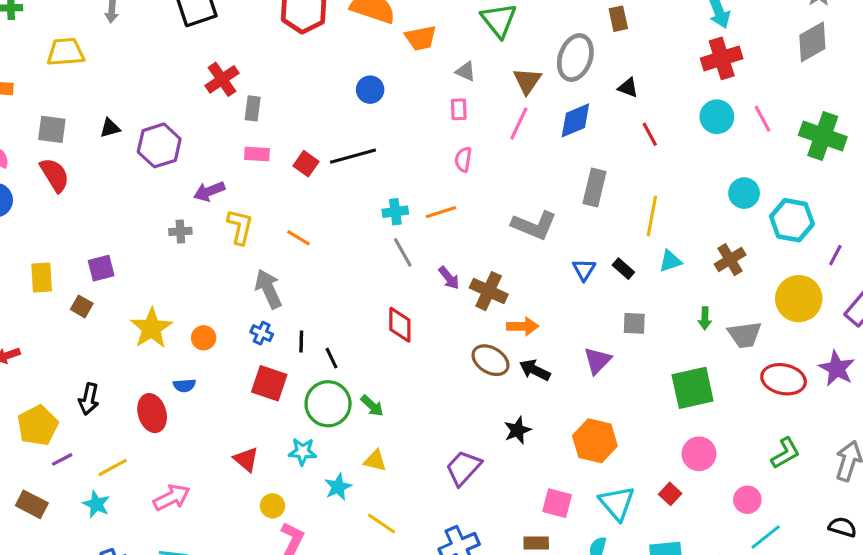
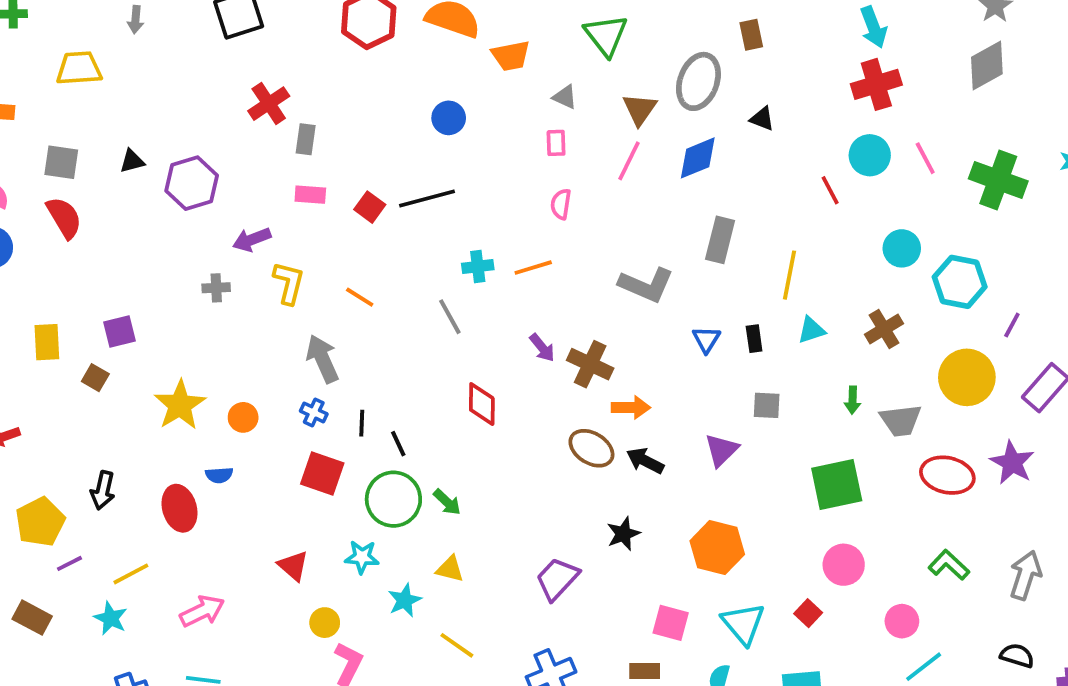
red line: (650, 134) -> (830, 190), moved
gray line: (403, 252) -> (450, 317), moved
black rectangle: (623, 269) -> (754, 339), turned 40
green L-shape: (785, 453) -> (949, 565), turned -108

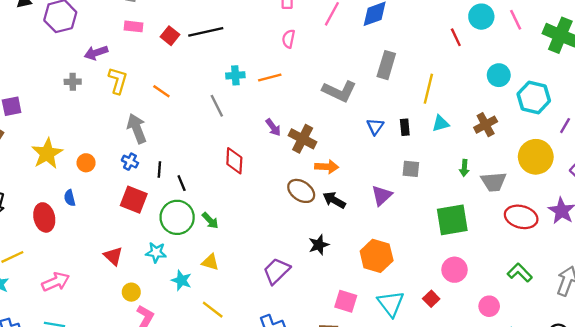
blue semicircle: (219, 475) -> (70, 198), turned 77
cyan star: (405, 600) -> (181, 280), turned -30

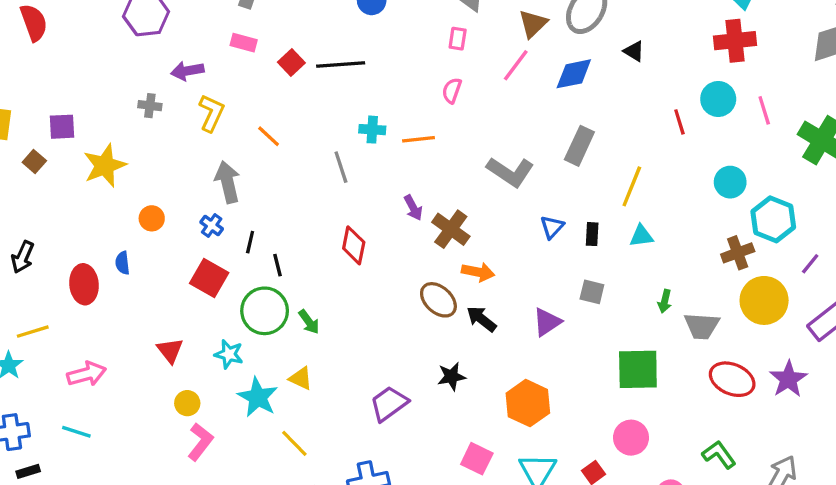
brown cross: (486, 125) -> (738, 253), moved
yellow star: (47, 153) -> (105, 166), moved
cyan star: (181, 280) -> (258, 397), size x1.4

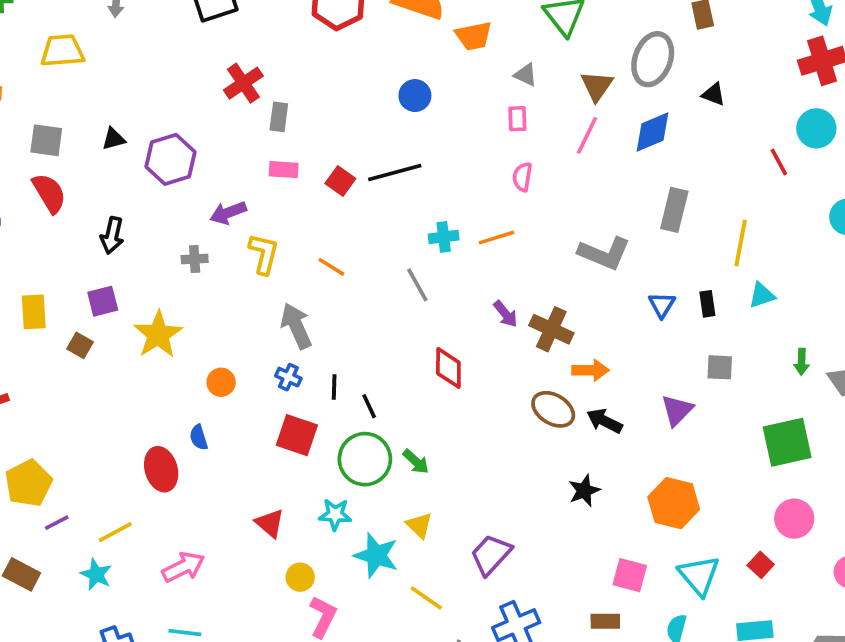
black arrow: (23, 257) -> (112, 235), moved
yellow triangle: (301, 378) -> (419, 525), turned 30
purple trapezoid: (389, 404) -> (491, 555), moved

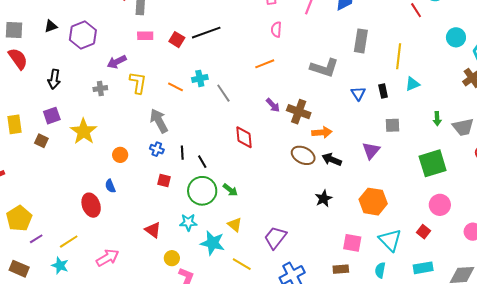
cyan cross: (444, 237) -> (200, 78), moved
red square: (297, 435) -> (164, 181), size x0.6

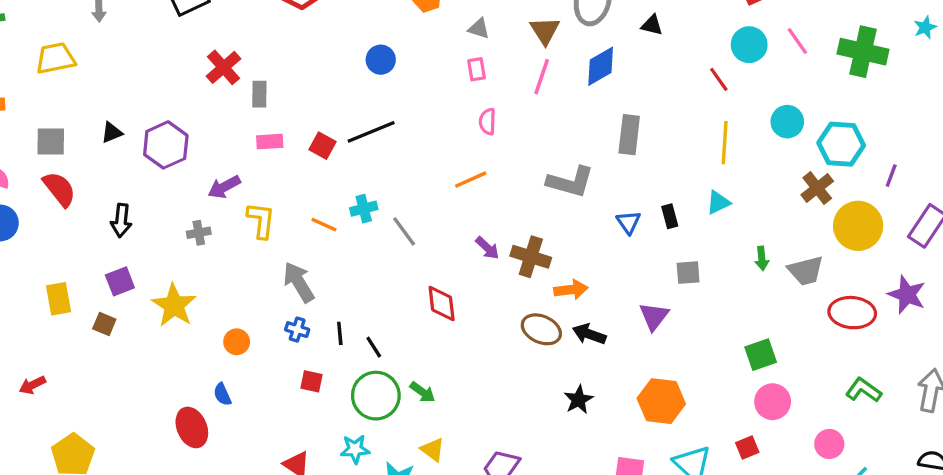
yellow line: (399, 56) -> (725, 143), moved
green square: (433, 163) -> (761, 355), moved, size x0.7
red square: (423, 232) -> (747, 448), turned 32

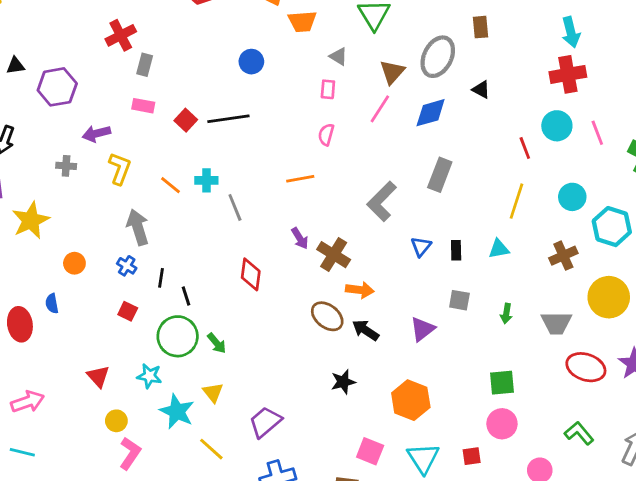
gray L-shape: (570, 182) -> (382, 201), turned 105
brown cross: (817, 188) -> (563, 256), moved
green arrow: (762, 258) -> (506, 314), moved

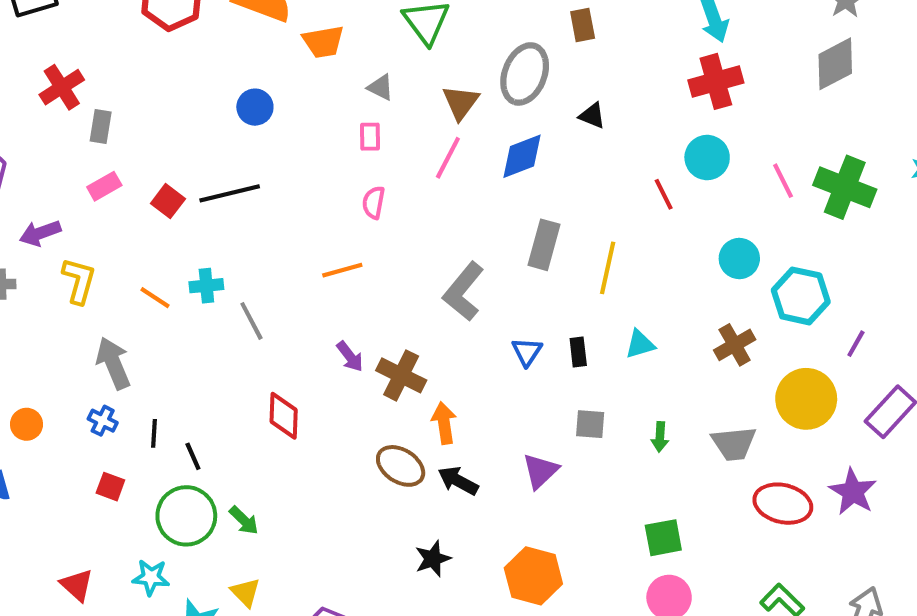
pink rectangle: (143, 106) -> (104, 186), turned -35
pink line: (597, 133) -> (783, 181), moved
yellow line: (516, 201) -> (608, 268), moved
orange arrow: (360, 290) -> (444, 423), turned -100

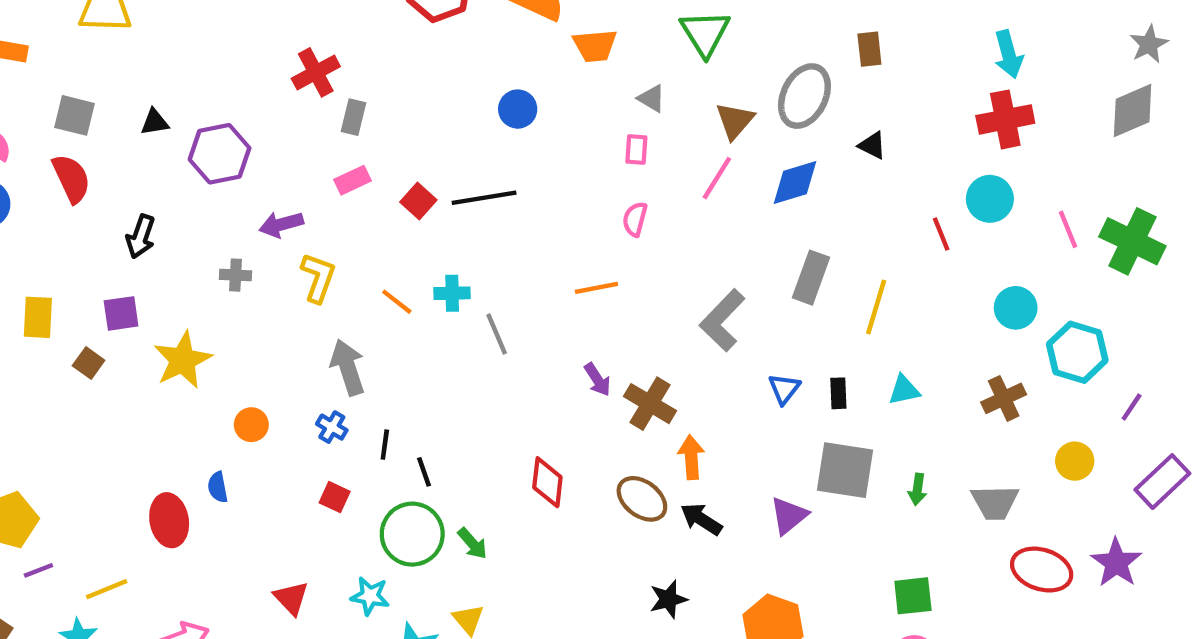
yellow circle: (806, 399) -> (1075, 461), size x0.6
red diamond: (284, 416) -> (547, 482), moved
gray square: (590, 424) -> (845, 470), size x1.8

